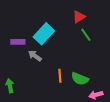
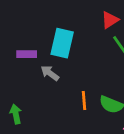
cyan rectangle: (44, 34) -> (62, 43), turned -30

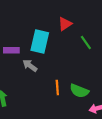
red triangle: (110, 20) -> (65, 24), moved

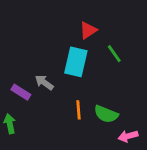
cyan rectangle: (40, 41) -> (76, 62), moved
purple rectangle: (11, 50) -> (21, 92), moved, turned 32

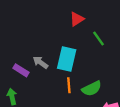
cyan rectangle: (76, 62) -> (67, 59), moved
green semicircle: (106, 114) -> (92, 89), turned -48

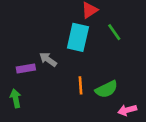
cyan rectangle: (67, 59) -> (78, 37), moved
purple rectangle: (21, 70) -> (26, 69), turned -42

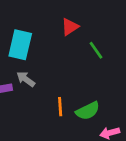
cyan rectangle: (78, 37) -> (20, 45), moved

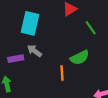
green semicircle: (88, 111) -> (80, 58), moved

